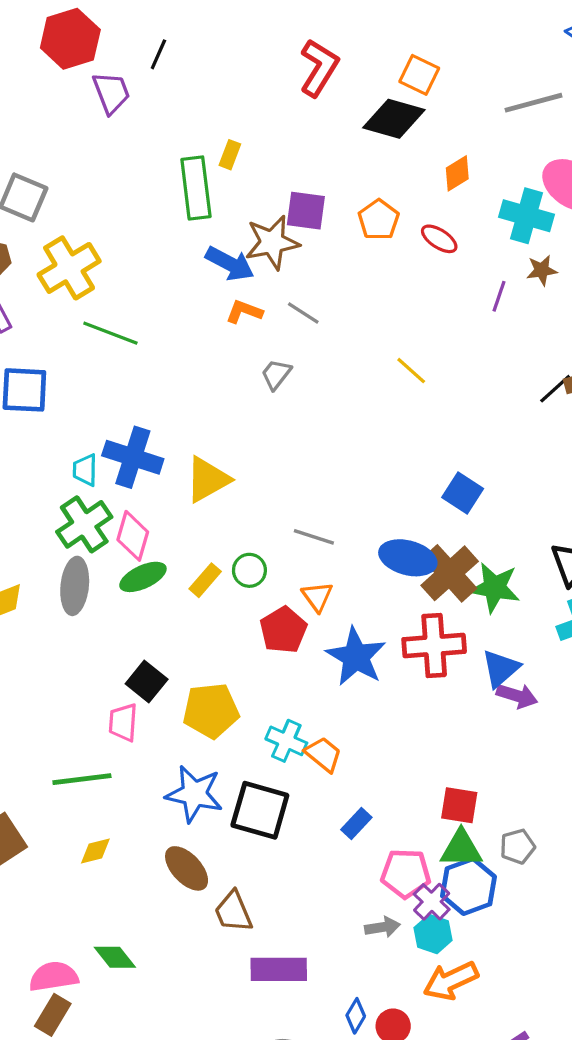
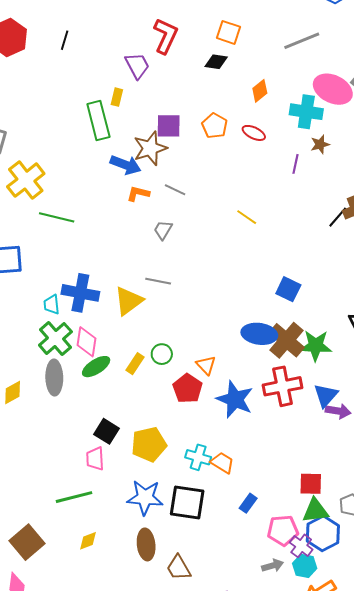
purple trapezoid: (111, 93) -> (137, 66), moved
black diamond: (394, 119) -> (216, 62), size x0.6
gray line: (314, 537) -> (158, 281), moved
brown ellipse: (187, 868) -> (146, 544), turned 44

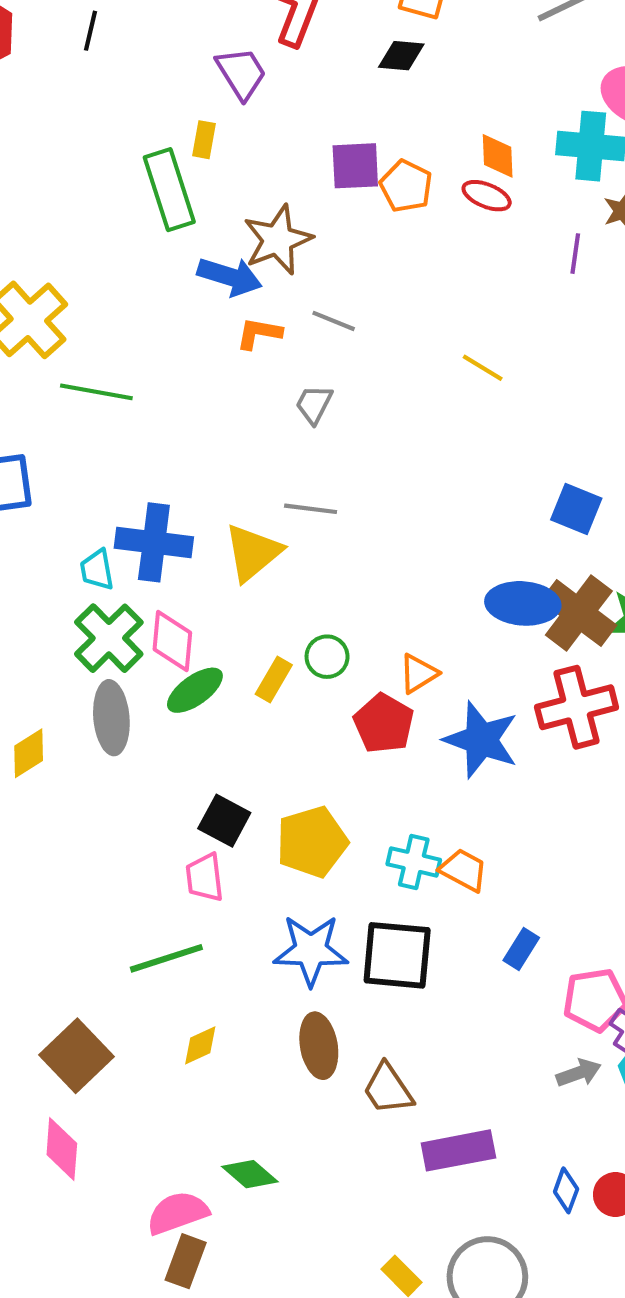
orange diamond: (260, 91) -> (498, 156), moved, turned -50
purple square: (169, 126) -> (355, 166), moved
orange triangle: (206, 365) -> (418, 674), turned 45

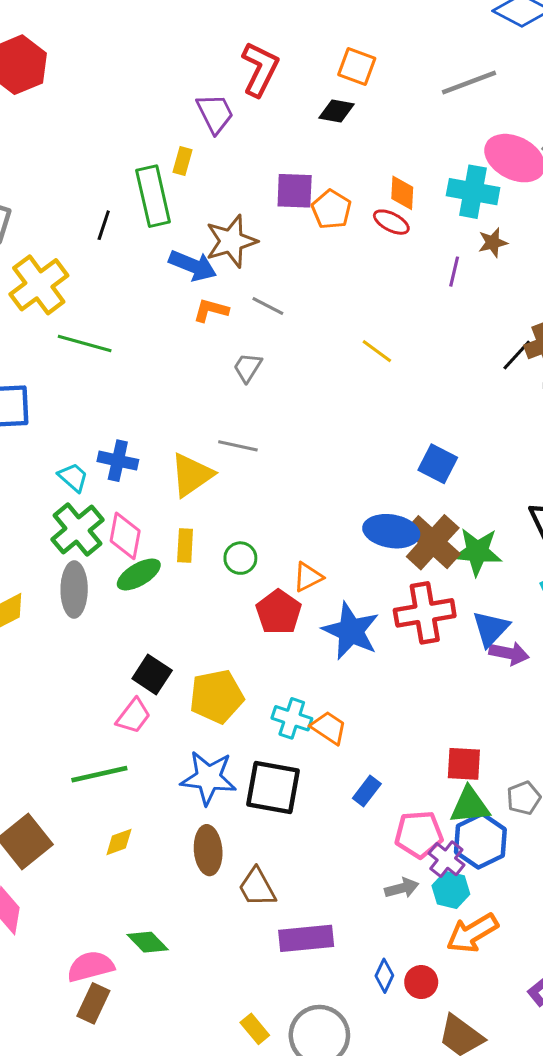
black line: (91, 31) -> (104, 225), moved
blue cross: (154, 542) -> (118, 461), size x0.7
cyan trapezoid: (97, 570) -> (73, 477), turned 136
yellow rectangle: (274, 680) -> (185, 545), moved, turned -32
pink trapezoid: (205, 877) -> (133, 716), turned -141

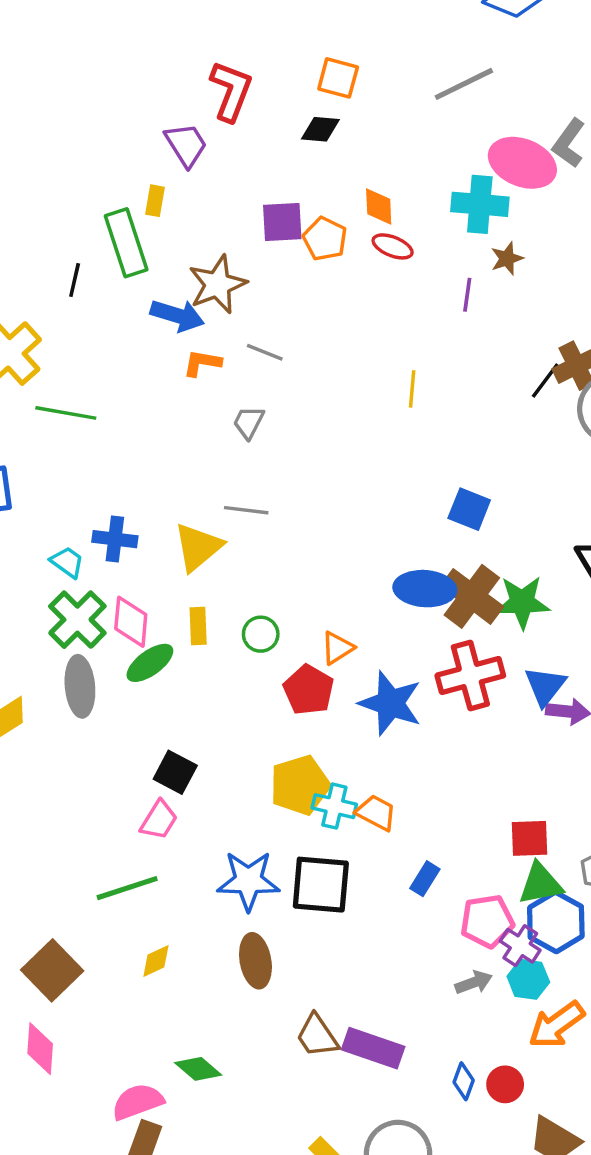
orange diamond: (402, 193) -> (379, 207), moved
yellow line: (377, 351) -> (412, 389), moved, turned 64
yellow pentagon: (217, 696) -> (300, 785), moved
brown trapezoid: (257, 887) -> (317, 1036), moved
purple rectangle: (306, 938) -> (373, 1048), turned 30

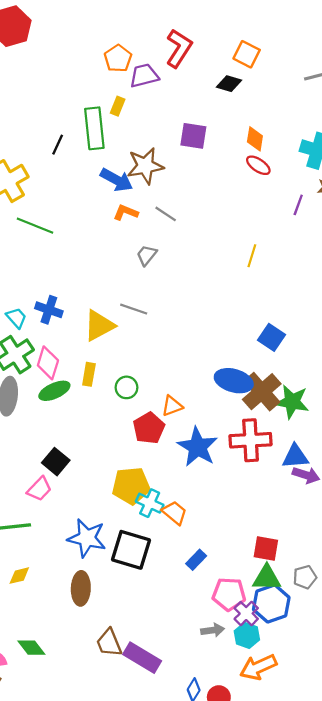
purple trapezoid: (186, 145) -> (144, 76), turned -84
orange pentagon: (325, 239) -> (118, 58), moved
blue triangle: (545, 686) -> (295, 456), turned 36

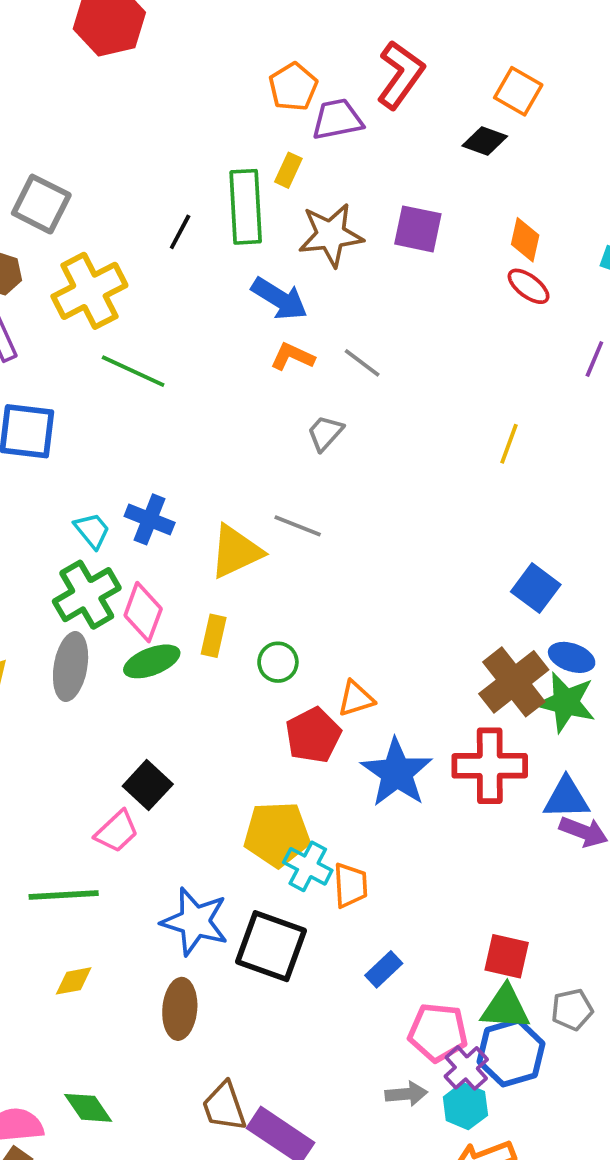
brown star: (145, 166) -> (331, 235), moved
blue ellipse: (234, 381) -> (572, 657), moved, size x0.7
orange trapezoid: (175, 513) -> (350, 885), turned 44

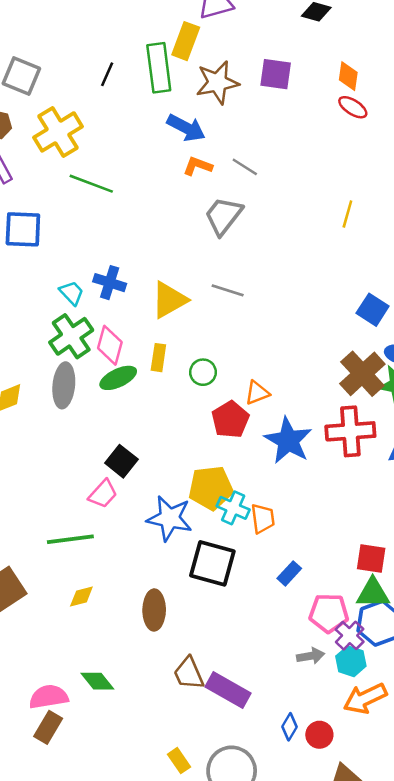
yellow rectangle: (288, 170) -> (186, 41), size x1.6
black line: (180, 232) -> (107, 74), moved
gray trapezoid: (325, 433) -> (223, 216), size x1.6
gray line: (298, 526) -> (228, 290), moved
blue star: (195, 921) -> (170, 518), moved

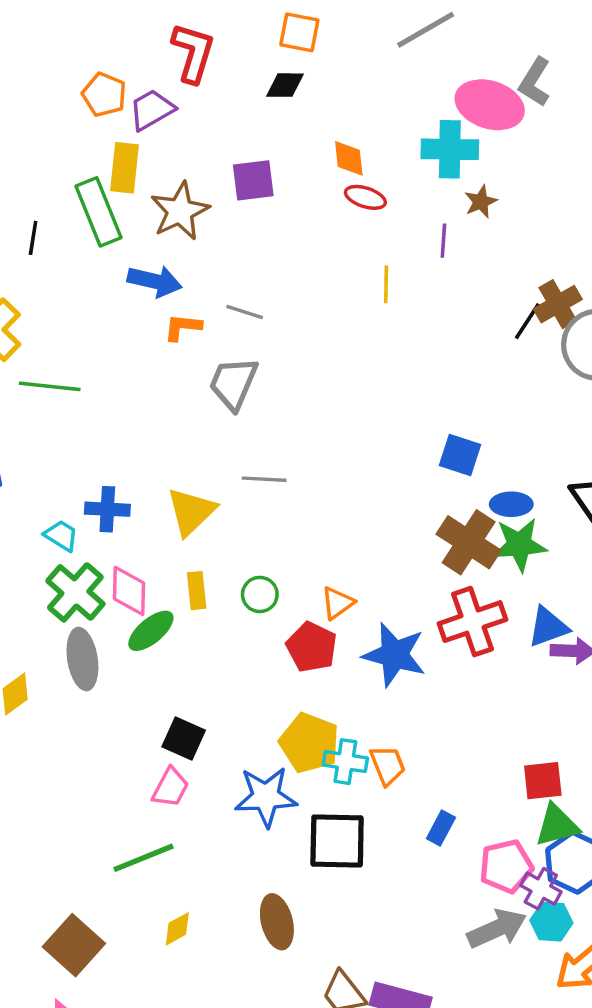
yellow line: (347, 214) -> (386, 284), moved
yellow pentagon: (211, 488) -> (309, 743), turned -30
gray arrow: (311, 656) -> (497, 929), size x1.6

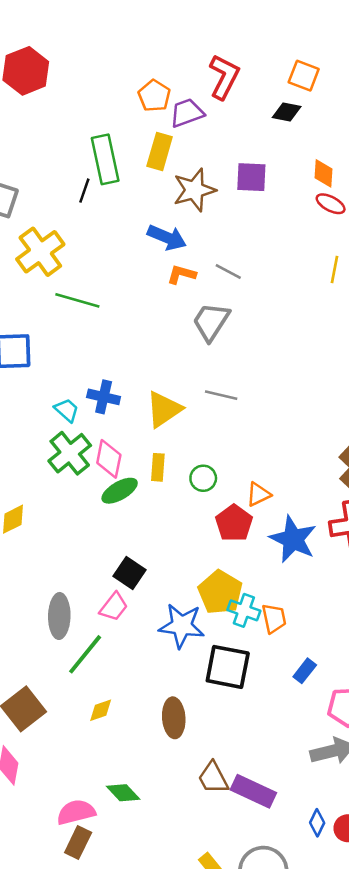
green rectangle: (98, 212) -> (105, 159), moved
gray ellipse: (82, 659) -> (59, 616), moved
green line: (143, 858) -> (85, 654), turned -39

